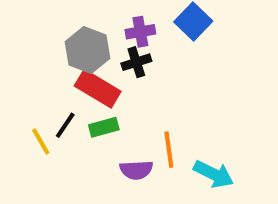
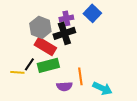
black cross: (136, 62) -> (64, 33), size x1.5
green rectangle: (104, 127) -> (48, 65), size x1.5
yellow line: (41, 141) -> (17, 72), turned -56

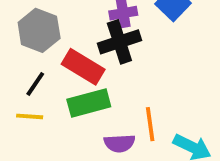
gray hexagon: (40, 27) -> (39, 30), moved
black line: (29, 64) -> (35, 84), moved

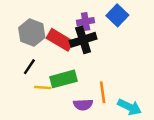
red rectangle: (83, 67) -> (60, 40), moved
yellow line: (30, 116) -> (43, 87), moved

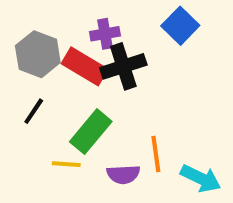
purple cross: (86, 22) -> (105, 34), moved
green rectangle: (64, 79) -> (91, 132), turned -35
yellow line: (43, 87) -> (66, 164), moved

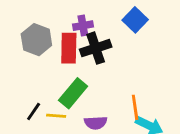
red rectangle: (85, 66) -> (69, 48), turned 60
black line: (34, 111) -> (34, 112), moved
orange line: (156, 154) -> (135, 107), moved

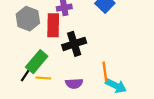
black cross: (96, 48) -> (74, 44), moved
green rectangle: (73, 93) -> (37, 62), moved

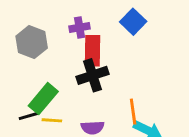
red rectangle: (53, 25) -> (93, 51), moved
black line: (26, 75) -> (29, 116), turned 40

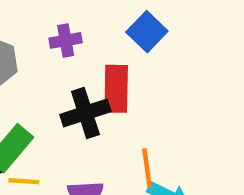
red rectangle: (93, 51) -> (116, 89), moved

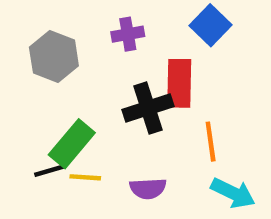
orange line: (147, 168) -> (211, 142), moved

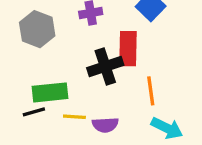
green rectangle: (72, 144) -> (50, 92), turned 44
yellow line: (85, 177) -> (74, 117), moved

